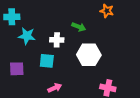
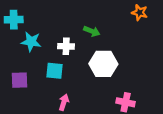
orange star: (107, 11) -> (140, 13), moved
pink arrow: (55, 88) -> (64, 102), turned -48

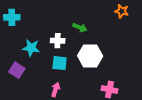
cyan star: (31, 42) -> (31, 48), moved
cyan square: (54, 71) -> (60, 63), moved
purple square: (19, 80) -> (17, 70), turned 35

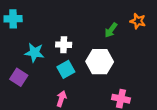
orange star: (122, 11) -> (138, 21), moved
green arrow: (80, 27) -> (111, 30), moved, turned 104
cyan square: (60, 63) -> (66, 69), turned -35

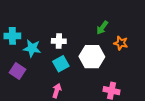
cyan cross: (13, 19) -> (12, 36), moved
orange star: (138, 21) -> (121, 43), moved

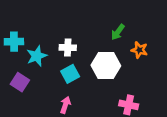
cyan star: (32, 48) -> (37, 56), turned -30

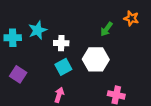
orange star: (139, 50) -> (131, 18), moved
cyan star: (37, 56) -> (38, 30), moved

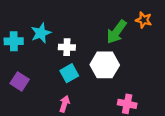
green arrow: (107, 29) -> (117, 32), size x1.5

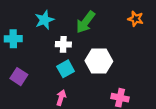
green arrow: (117, 32) -> (86, 22), moved
cyan star: (41, 33) -> (44, 20), moved

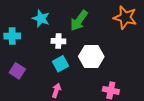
orange star: (136, 19) -> (125, 17), size x1.6
cyan star: (44, 20) -> (41, 18), turned -30

